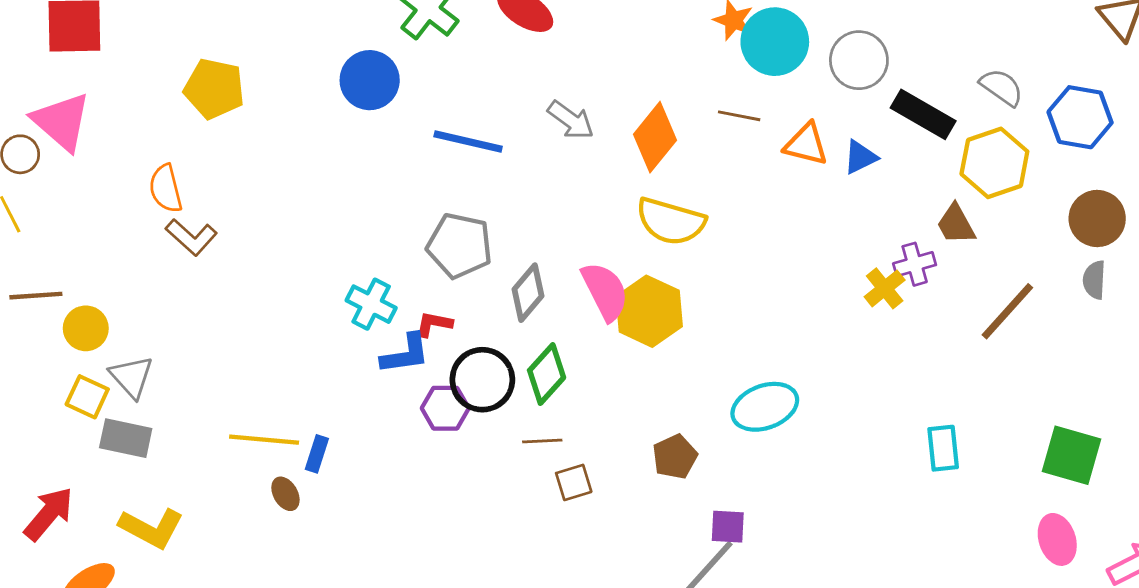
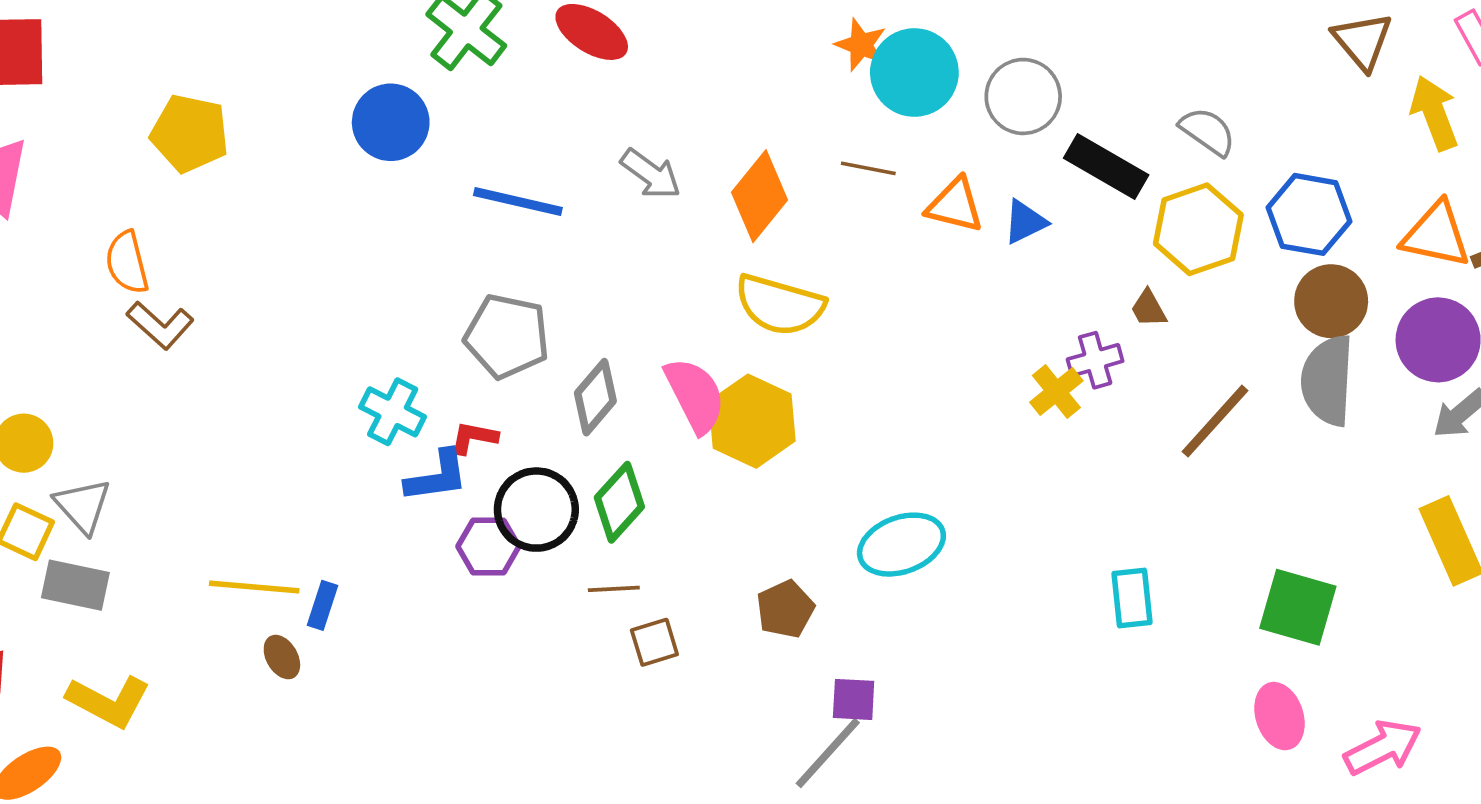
blue hexagon: (1080, 117) -> (1309, 214), moved
brown trapezoid: (956, 224) -> (1149, 309), size x0.7
gray semicircle: (1094, 280) -> (1327, 380), size x1.8

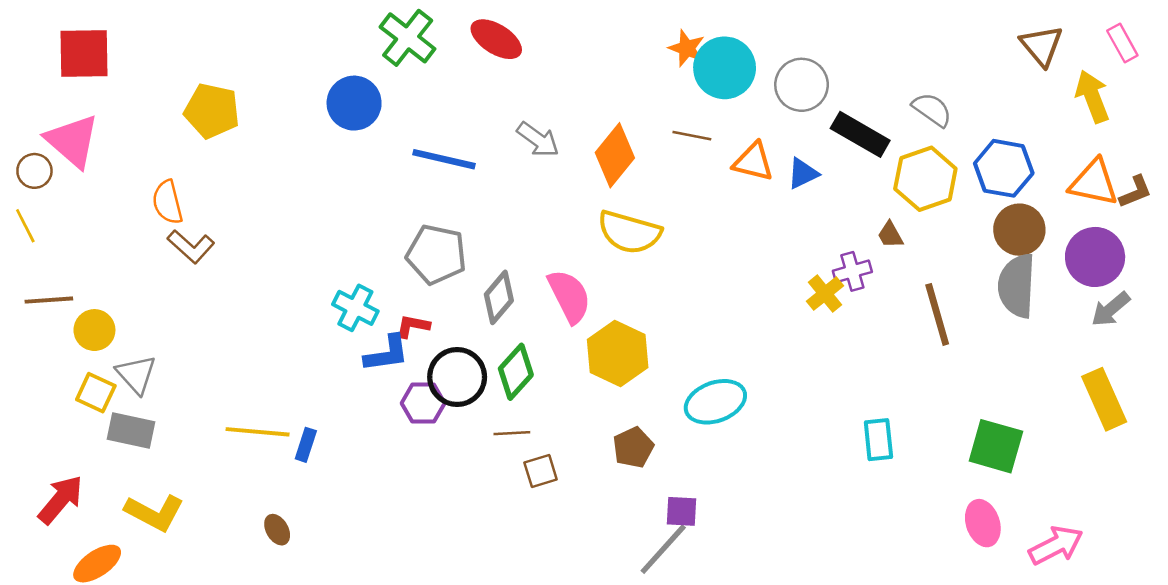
yellow hexagon: (752, 421) -> (618, 354), moved
brown line: (1215, 421) -> (937, 314), turned -58
brown ellipse: (282, 657) -> (277, 530), moved

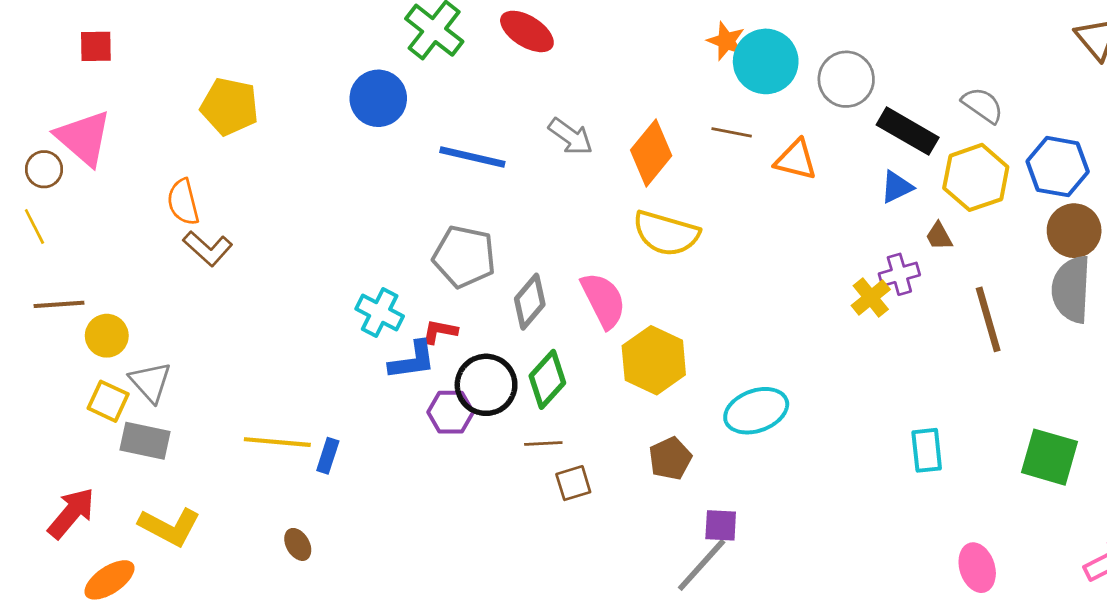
red square: (84, 53) -> (96, 46), size x0.6
blue triangle: (803, 174) -> (897, 187), moved
pink ellipse: (983, 523) -> (977, 568), moved

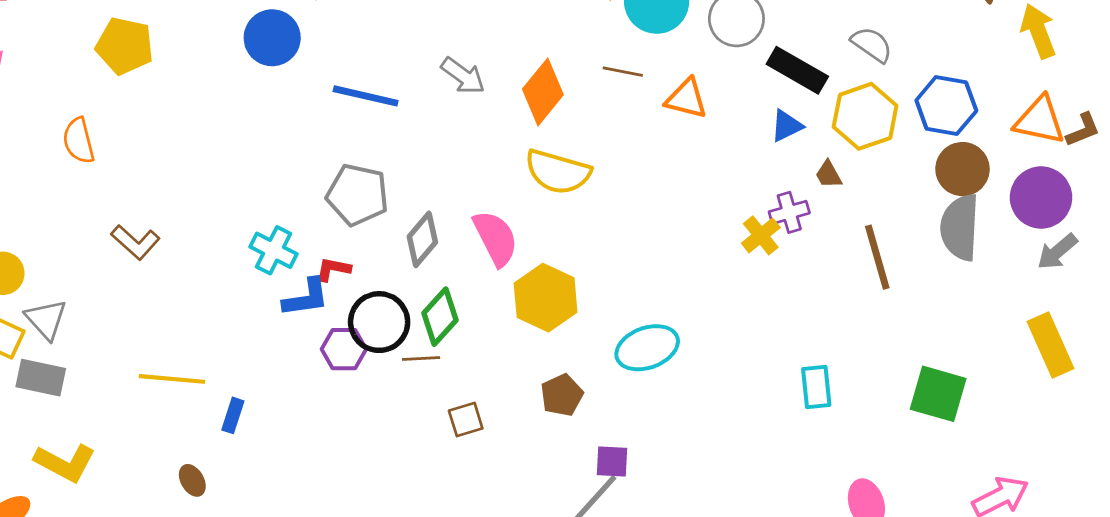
brown L-shape: (208, 248) -> (135, 242), moved
brown line: (543, 443) -> (421, 359), moved
blue rectangle: (328, 456) -> (233, 415), moved

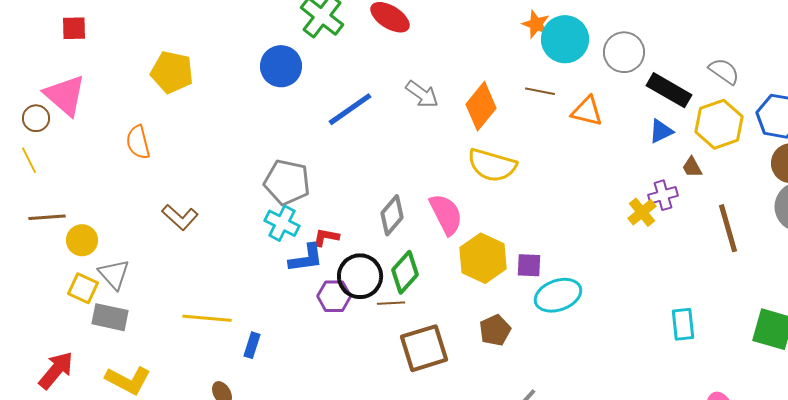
blue line: (366, 96) -> (350, 109), turned -48
gray pentagon: (357, 195) -> (287, 182), moved
brown square: (466, 419) -> (424, 348), size x1.8
purple square: (612, 461) -> (529, 265), moved

